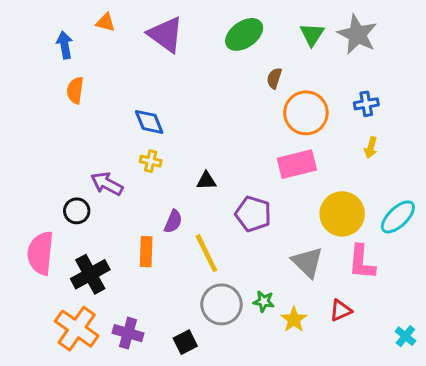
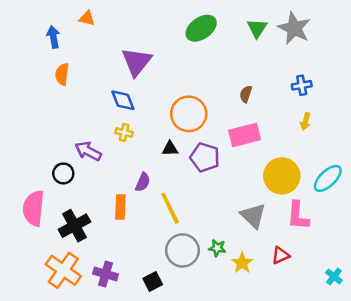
purple triangle: (166, 34) -> (137, 62), moved, turned 32
brown semicircle: (274, 78) -> (246, 94), moved
orange circle: (306, 113) -> (189, 114), moved
purple pentagon: (253, 214) -> (205, 157), moved

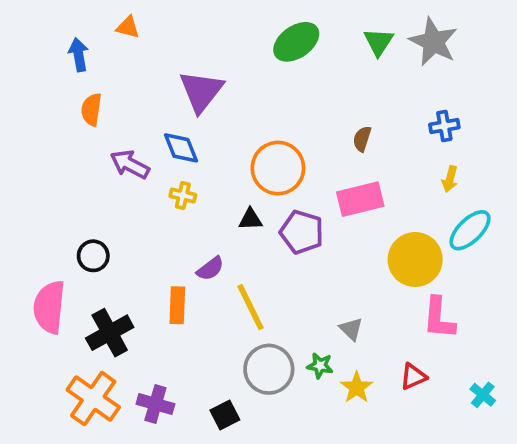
purple arrow: (88, 151) -> (130, 164), moved
cyan ellipse: (328, 178) -> (470, 230), moved
purple semicircle: (143, 182) -> (210, 269), turned 30
gray triangle: (253, 216) -> (351, 329), moved, size x0.6
cyan cross: (334, 277) -> (483, 395), moved

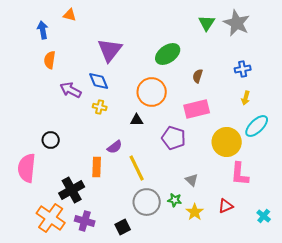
green ellipse: (296, 42) -> (168, 54), moved
purple pentagon: (302, 232) -> (174, 138), moved
black cross: (110, 333) -> (72, 190), moved

